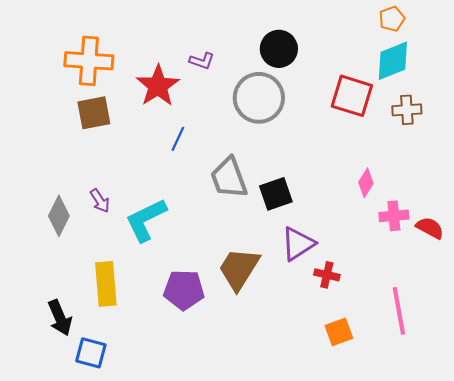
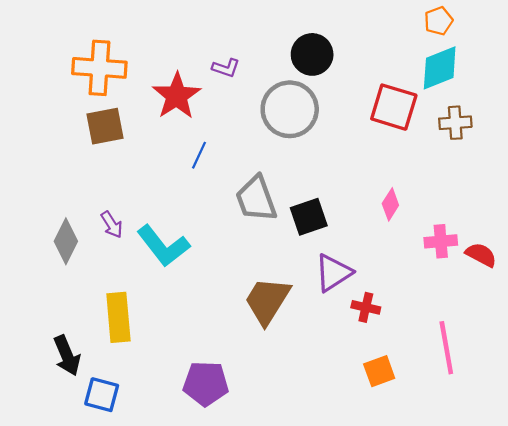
pink diamond: (366, 183) -> (390, 204), moved
cyan L-shape: (146, 220) -> (163, 246), turned -102
purple pentagon: (184, 290) -> (206, 383), moved

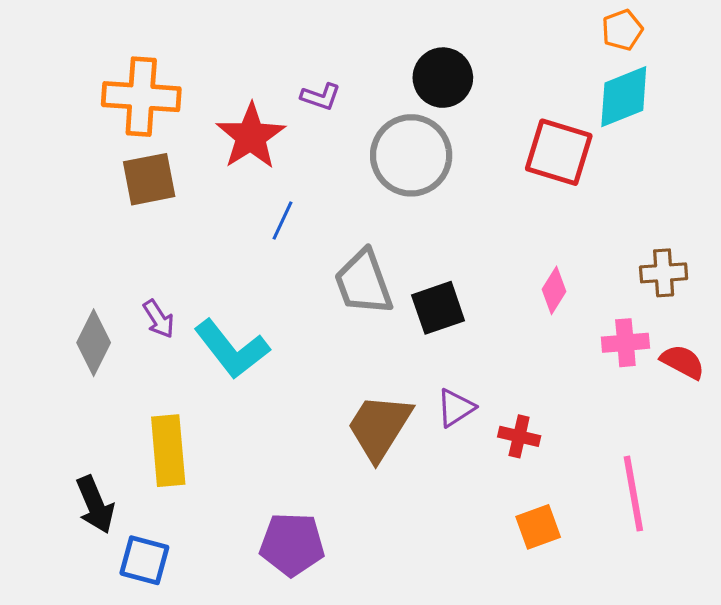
brown cross: (455, 123) -> (664, 273), moved
purple triangle: (333, 273) -> (456, 408), moved, size x0.7

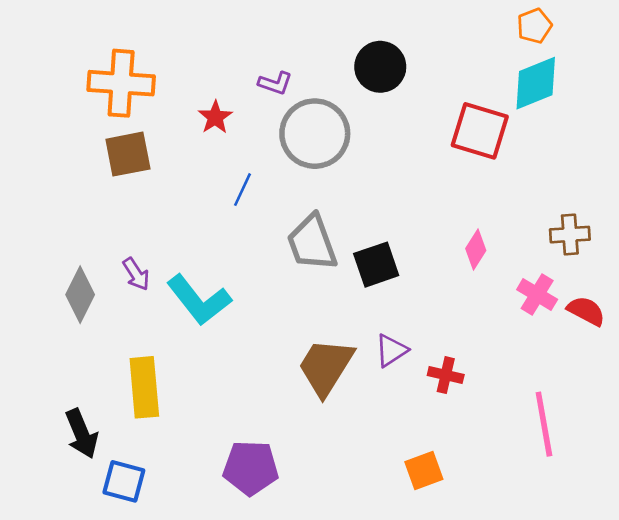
red star: (251, 136) -> (215, 117), size x0.6
gray circle: (411, 155) -> (315, 134), moved
pink cross: (625, 343) -> (537, 295), turned 36
orange square: (538, 527) -> (424, 470), moved

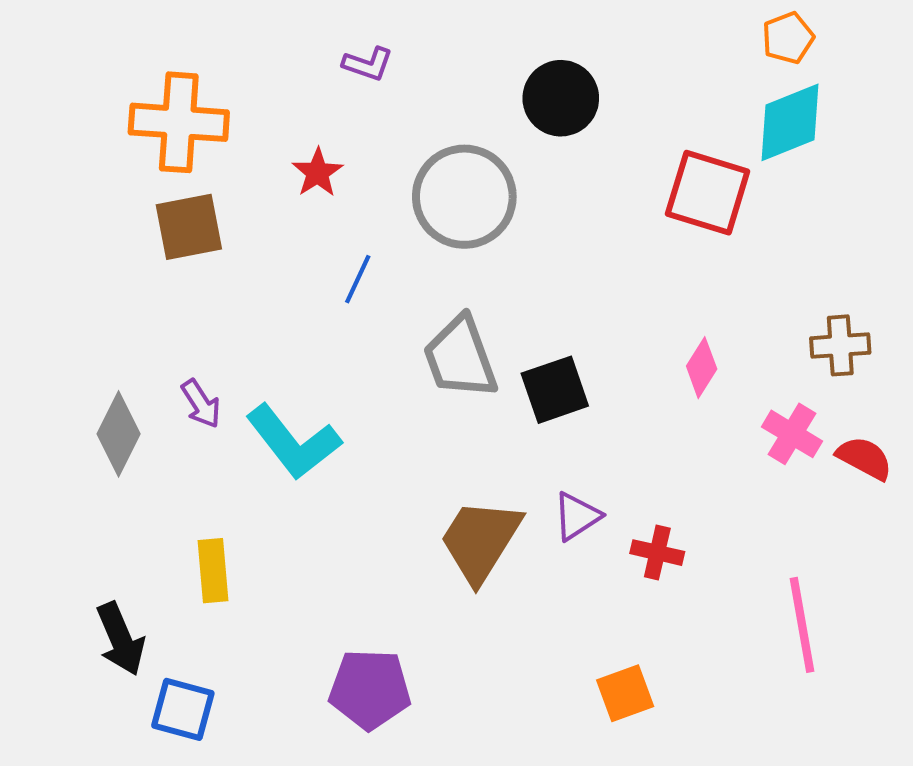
purple L-shape: (275, 83) -> (368, 64), moved
yellow rectangle: (144, 387) -> (213, 571), size x0.7

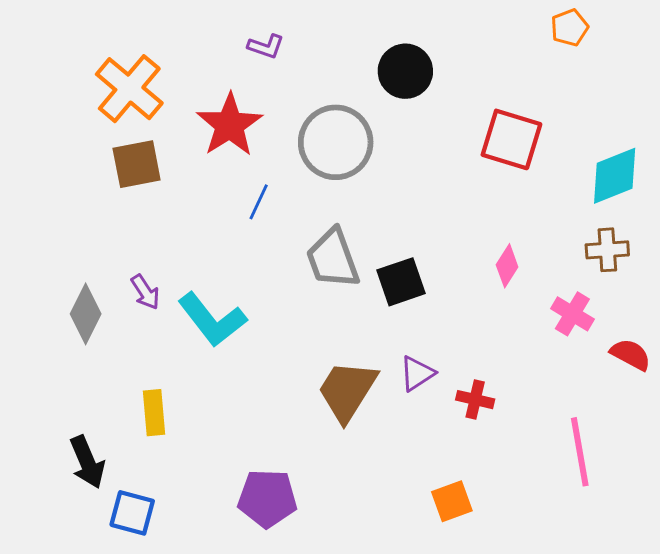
orange cross: (179, 122) -> (129, 89), turned 36
cyan diamond: (790, 122) -> (615, 176), moved
red star: (318, 173) -> (230, 125), size x1.8
red semicircle: (864, 458) -> (631, 354), moved

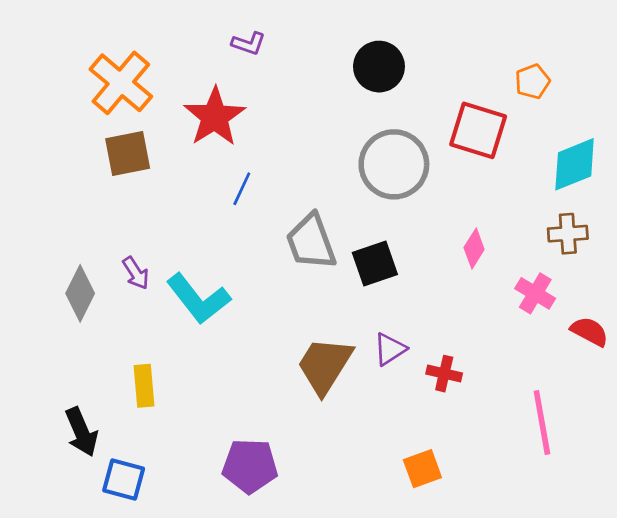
orange pentagon: (570, 28) -> (532, 81), moved
gray circle: (336, 142) -> (394, 164), moved

